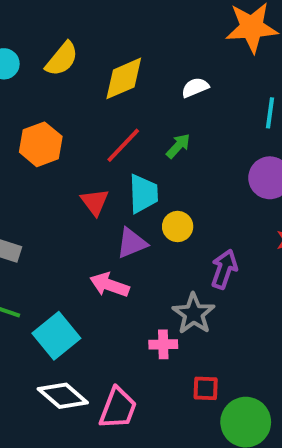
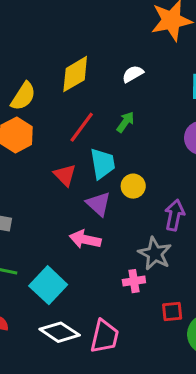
yellow semicircle: (62, 59) -> (23, 96), moved
purple triangle: (132, 243) -> (98, 204), turned -48

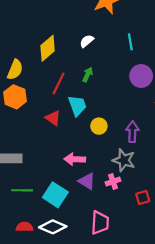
yellow circle: (133, 186) -> (99, 126), moved
purple triangle: (98, 204) -> (87, 181), moved
white diamond: (60, 332) -> (53, 227), moved

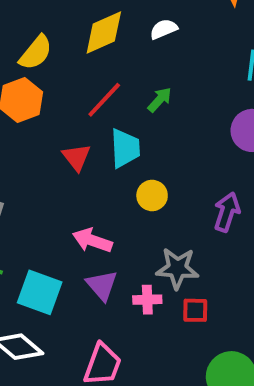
white semicircle: (87, 41) -> (164, 29), moved
purple arrow: (132, 132) -> (227, 212), moved
gray star: (124, 160) -> (177, 268), turned -30
cyan square: (55, 195) -> (40, 292), turned -30
red square: (143, 197) -> (195, 310), moved

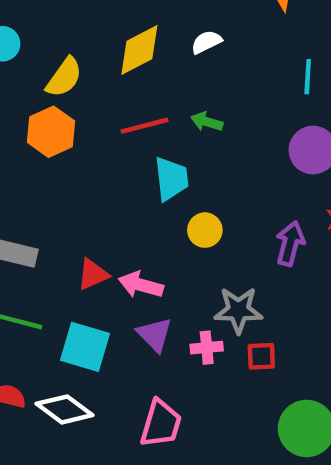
red line: (104, 100) -> (144, 126), turned 36
green arrow: (160, 100) -> (207, 122), turned -112
red triangle: (76, 157) -> (93, 274), moved, turned 48

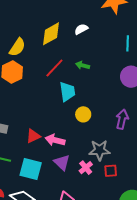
red line: (144, 126) -> (54, 68), turned -30
pink cross: (207, 348) -> (86, 168), turned -32

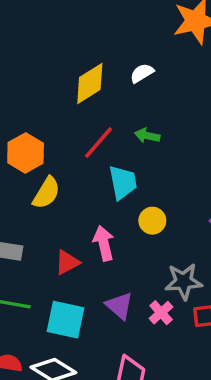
yellow semicircle: (17, 47) -> (46, 193), moved
pink arrow: (55, 140) -> (104, 243), moved, turned 66

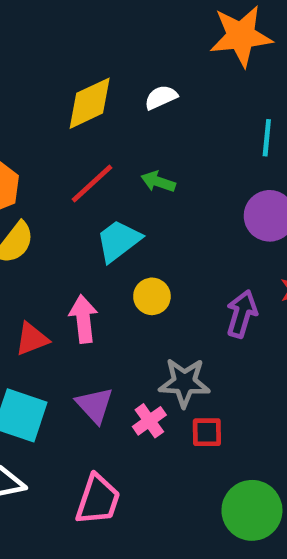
cyan trapezoid: (123, 182) -> (118, 241), turned -123

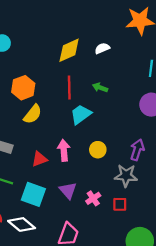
red line: (92, 184) -> (69, 88), turned -50
yellow circle: (152, 296) -> (98, 150), moved
gray star: (184, 383) -> (126, 176), moved

